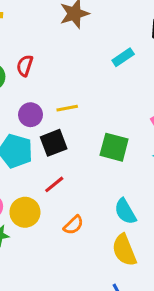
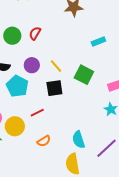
yellow line: (67, 108) -> (56, 66), turned 48
black square: (54, 143) -> (54, 88), moved
green square: (114, 147) -> (84, 75), moved

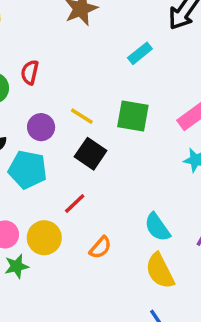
black square: (54, 88) -> (91, 154), turned -30

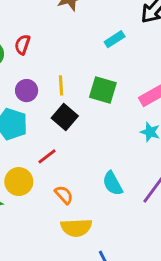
yellow line: (82, 116) -> (61, 85), turned 48
orange semicircle: (100, 247) -> (64, 195), turned -90
yellow semicircle: (160, 271) -> (76, 228), moved, turned -72

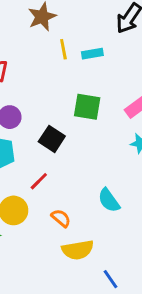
cyan rectangle: (115, 39) -> (92, 54), turned 30
yellow line: (61, 85) -> (63, 49), moved

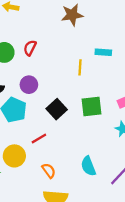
yellow line: (63, 49) -> (80, 67), moved
green square: (87, 107) -> (91, 106), moved, turned -30

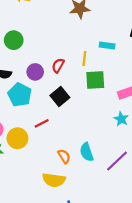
red semicircle: (30, 48) -> (58, 66), moved
green square: (91, 106) -> (95, 80), moved
orange semicircle: (49, 171) -> (64, 156), moved

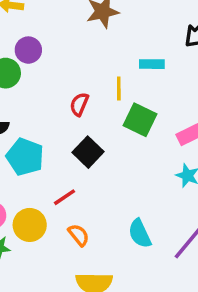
purple circle: (35, 72) -> (28, 50), moved
green square: (95, 80) -> (140, 120), turned 36
orange semicircle: (64, 156) -> (79, 235), moved

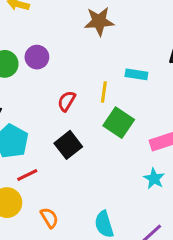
purple circle: (28, 50) -> (37, 57), moved
red line: (64, 197) -> (27, 175), moved

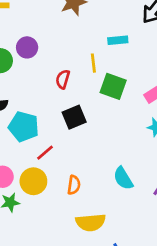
black square: (68, 145) -> (74, 117), turned 30
orange semicircle: (49, 218) -> (74, 185), turned 54

